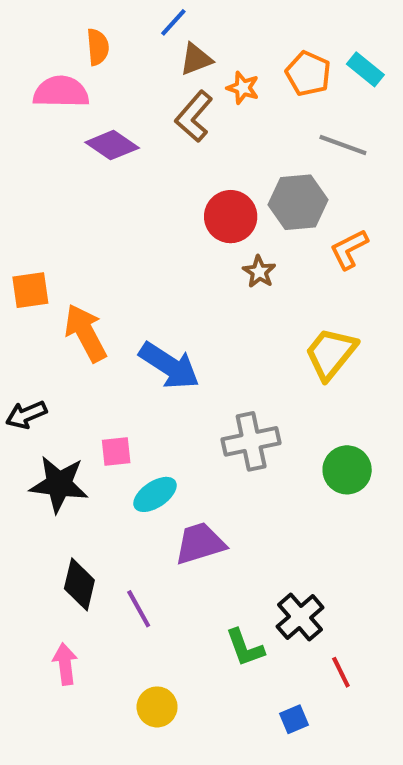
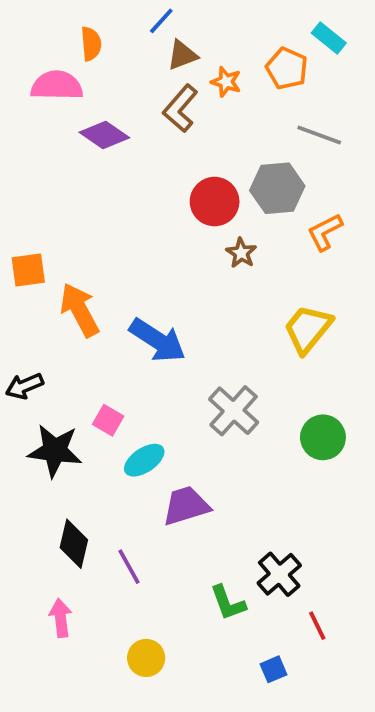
cyan rectangle: (365, 69) -> (329, 38), moved
gray cross: (251, 441) -> (234, 411), turned -36
pink square: (116, 452) -> (108, 420), turned 36

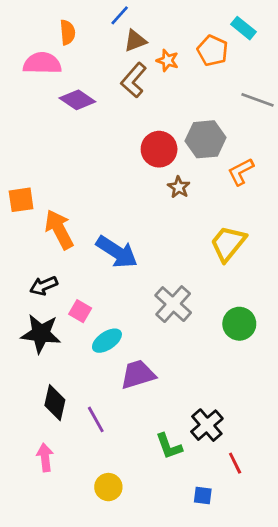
gray line: (319, 135) -> (258, 100), moved
black arrow: (24, 386) -> (44, 286), moved
blue square: (274, 669) -> (203, 495), turned 30

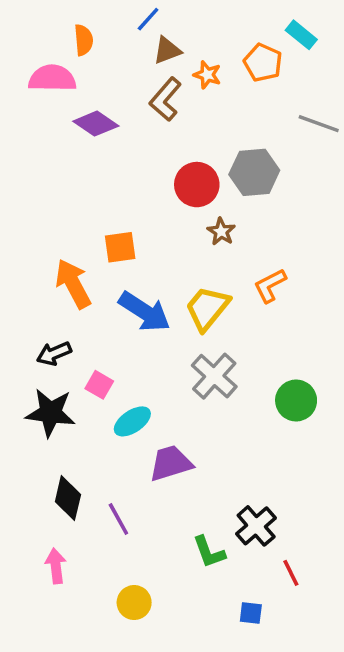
orange L-shape: (241, 172) -> (270, 286), moved
orange square: (21, 200) -> (120, 247), moved
yellow trapezoid: (228, 243) -> (207, 308), moved

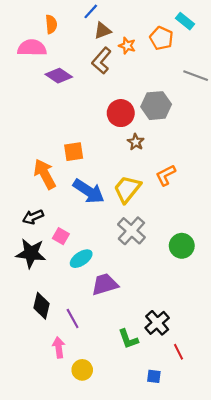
pink arrow: (56, 566) -> (59, 347), moved

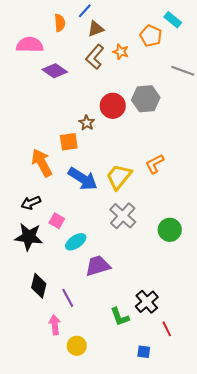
orange semicircle: (51, 24) -> (60, 23), moved
orange star: (127, 46) -> (121, 52), moved
brown star: (136, 142) -> (87, 123), moved

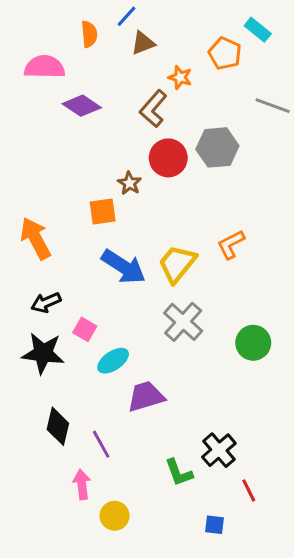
brown L-shape: (95, 57) -> (153, 109), moved
orange arrow: (42, 163) -> (36, 238), moved

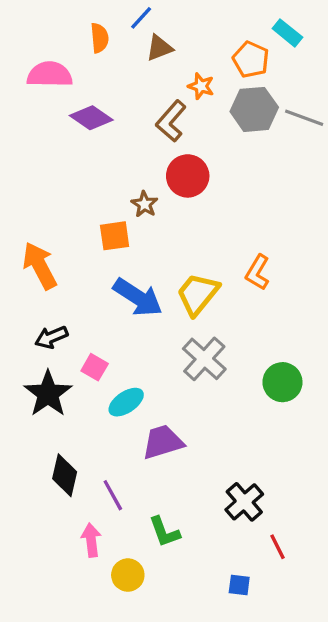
gray hexagon: (217, 147) -> (254, 109), moved
orange L-shape: (231, 244) -> (258, 272), turned -32
black star: (43, 353) -> (48, 394), turned 30
green L-shape: (179, 473) -> (164, 532), moved

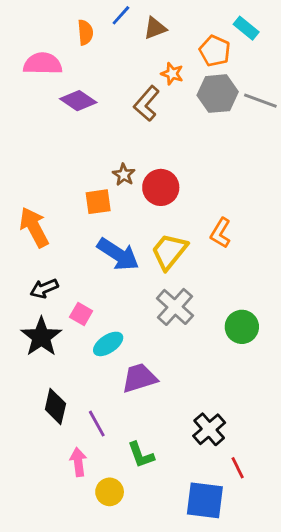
brown triangle: (159, 48) -> (155, 28), moved
red circle: (188, 176) -> (161, 187), moved
blue square: (239, 585) -> (205, 500), size x2.0

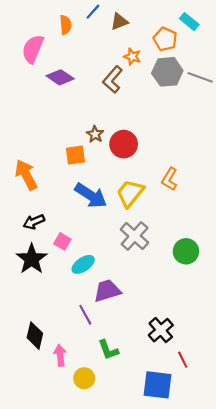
pink semicircle: (43, 64) -> (33, 49), turned -68
black diamond: (55, 407) -> (35, 336), moved
purple line: (97, 424) -> (85, 315), moved

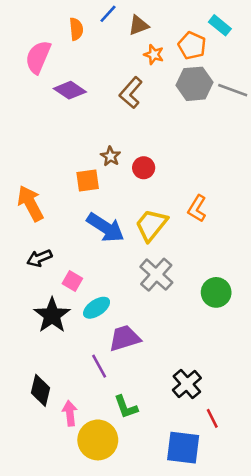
orange star: (132, 57) -> (154, 55), moved
red circle: (124, 144) -> (144, 168), size x0.7
black star: (32, 259) -> (52, 315), moved
yellow circle: (84, 378) -> (98, 440), size x1.6

